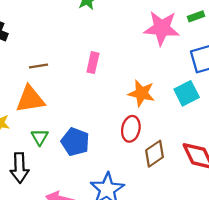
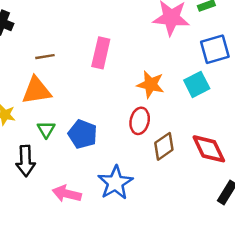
pink rectangle: (93, 63) -> (101, 53), size x1.4

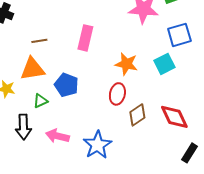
green triangle: (46, 129) -> (40, 101), turned 35
blue pentagon: (83, 134) -> (66, 85), moved
pink arrow: (67, 194) -> (57, 136), moved

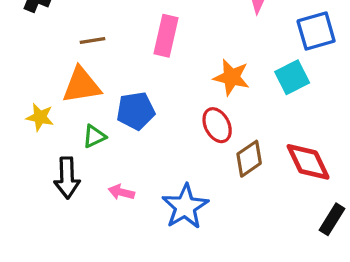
blue pentagon: (66, 85) -> (136, 111), turned -30
red ellipse: (117, 94) -> (217, 125), turned -40
pink arrow: (57, 136) -> (121, 192), size x0.7

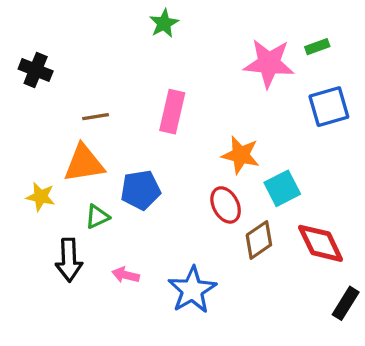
cyan square: (292, 77) -> (282, 188), moved

